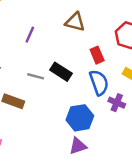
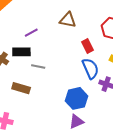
purple line: (30, 35) -> (31, 33), turned 40
black rectangle: (61, 72) -> (21, 52), moved, turned -30

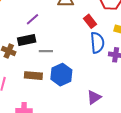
blue semicircle: (90, 68) -> (97, 43), turned 30
blue hexagon: (77, 98) -> (61, 75), moved

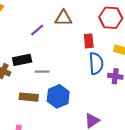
purple line: (32, 19) -> (37, 30), moved
red rectangle: (90, 21) -> (89, 41), turned 32

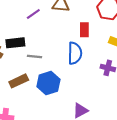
blue semicircle: (96, 63) -> (75, 53), moved
brown rectangle: (29, 97) -> (19, 81), turned -36

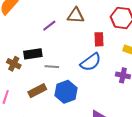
blue semicircle: (75, 53) -> (91, 62), turned 55

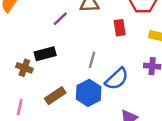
blue semicircle: (91, 62) -> (117, 79), moved
gray line: (52, 67) -> (92, 60), moved, turned -72

